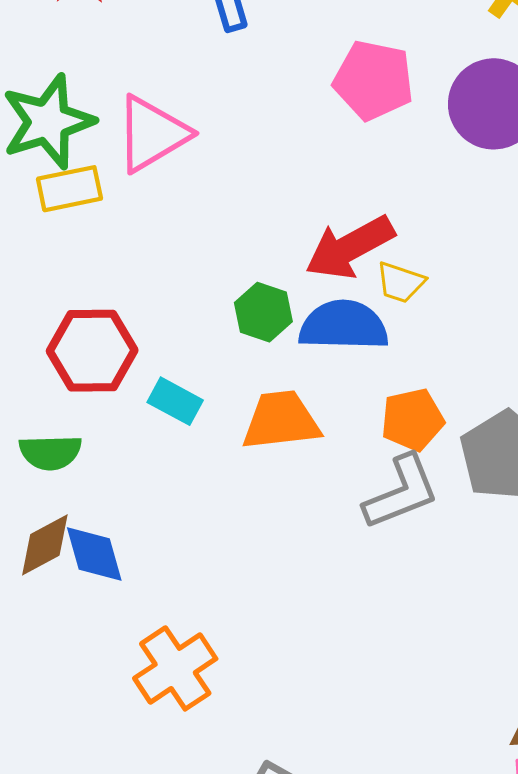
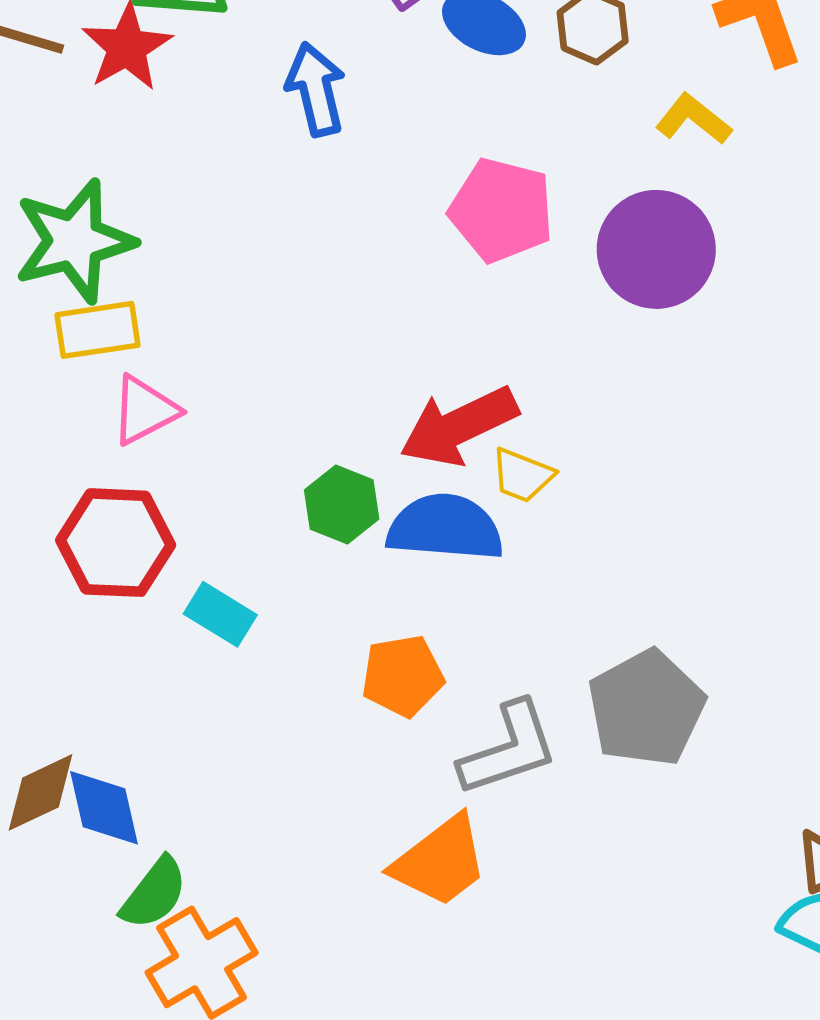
pink triangle: (152, 134) -> (145, 410), moved, size x0.7
orange trapezoid: (281, 420) -> (440, 861), moved, turned 146
orange pentagon: (412, 420) -> (403, 676), moved
green semicircle: (50, 452) -> (154, 893), moved, turned -54

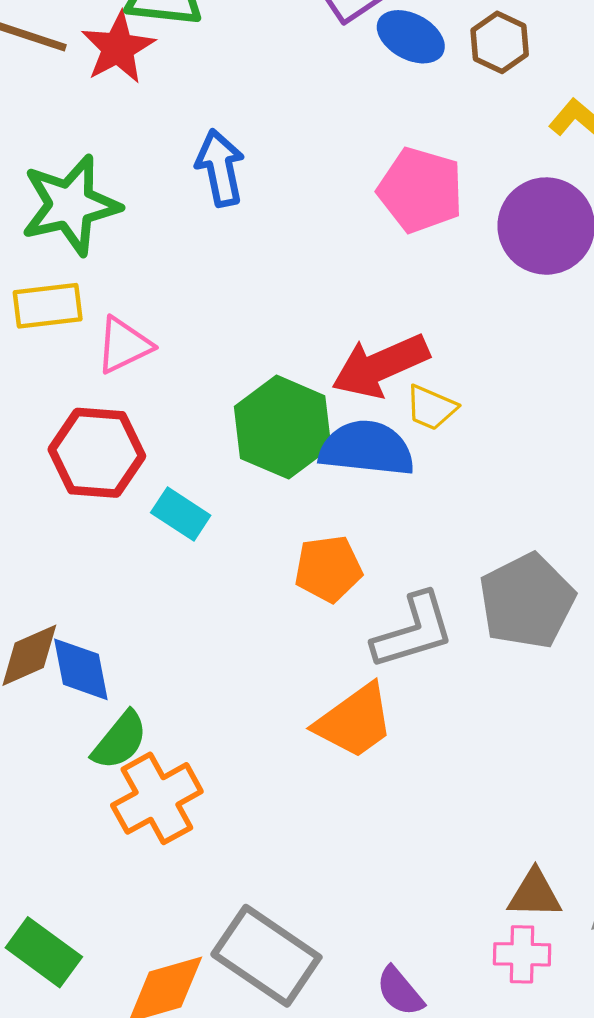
blue arrow: (316, 89) -> (220, 168), moved
yellow rectangle: (98, 330) -> (48, 306), moved
green hexagon: (342, 504) -> (283, 427), size x1.6

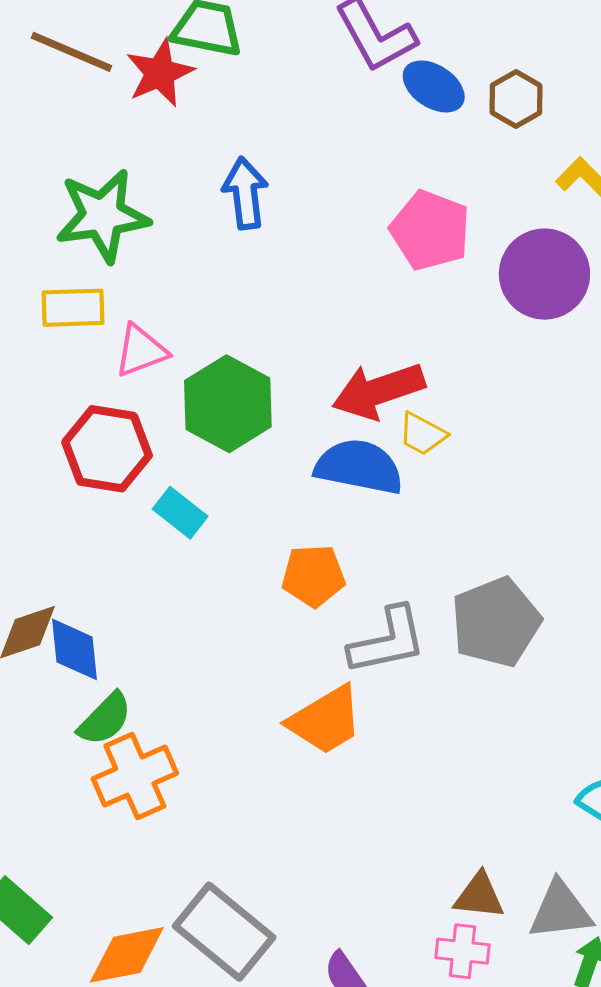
green hexagon: (283, 427) -> (228, 404), moved

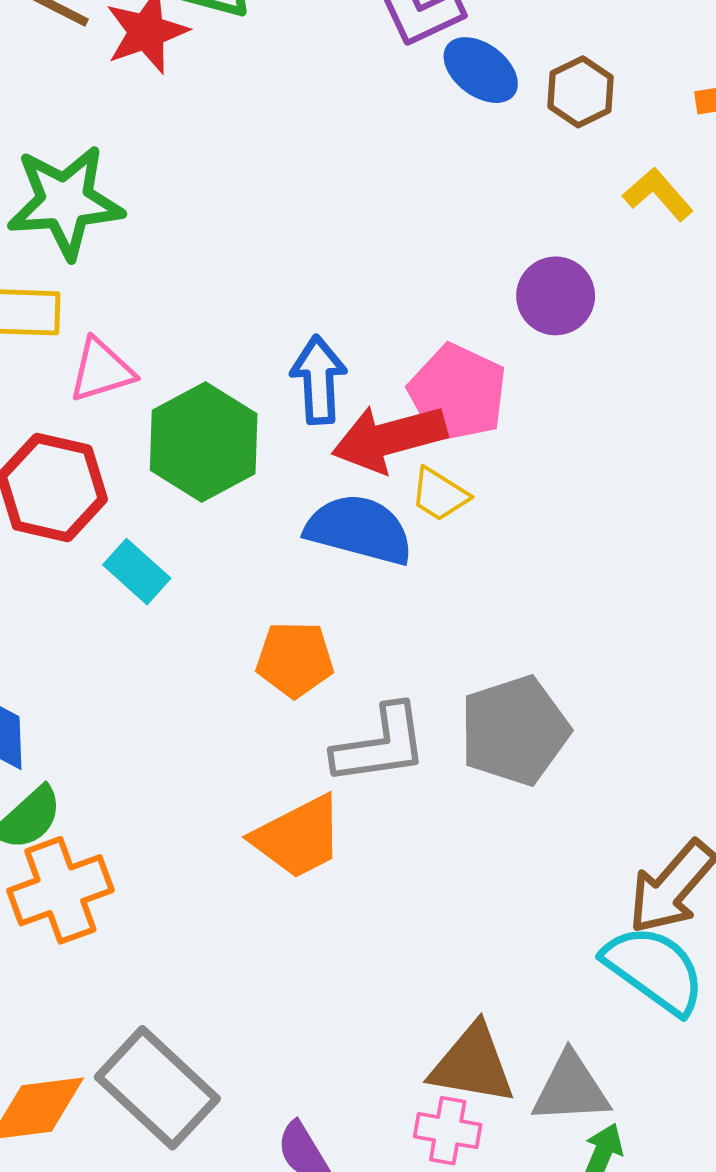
blue arrow: (245, 193) -> (319, 380), moved
pink pentagon: (430, 230) -> (458, 393), moved
purple circle: (544, 274) -> (556, 296), moved, size x0.7
brown triangle: (479, 896) -> (472, 1064), size x1.4

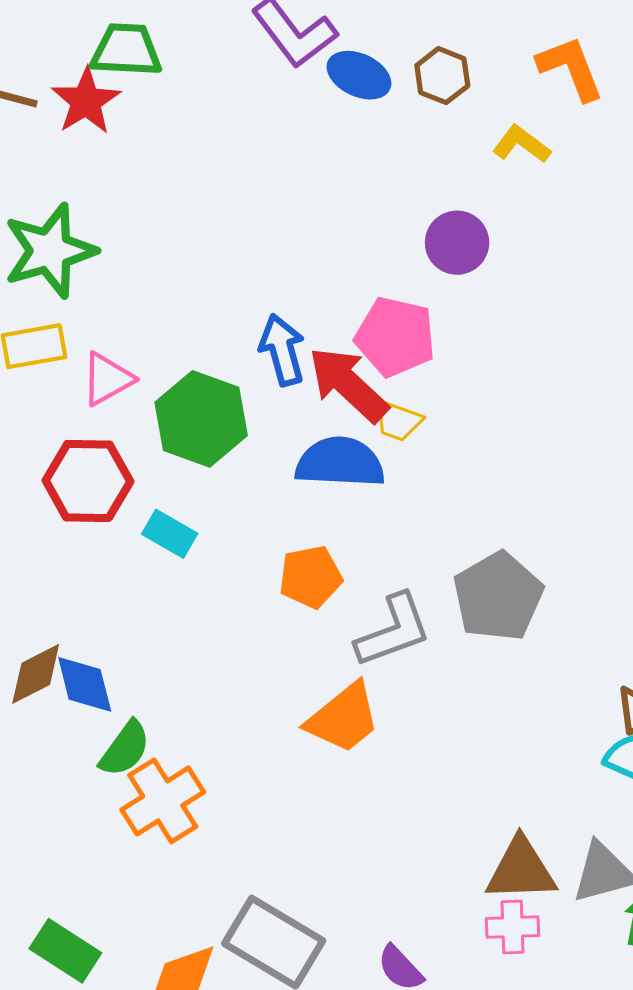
red arrow: (389, 438) -> (348, 384), turned 70

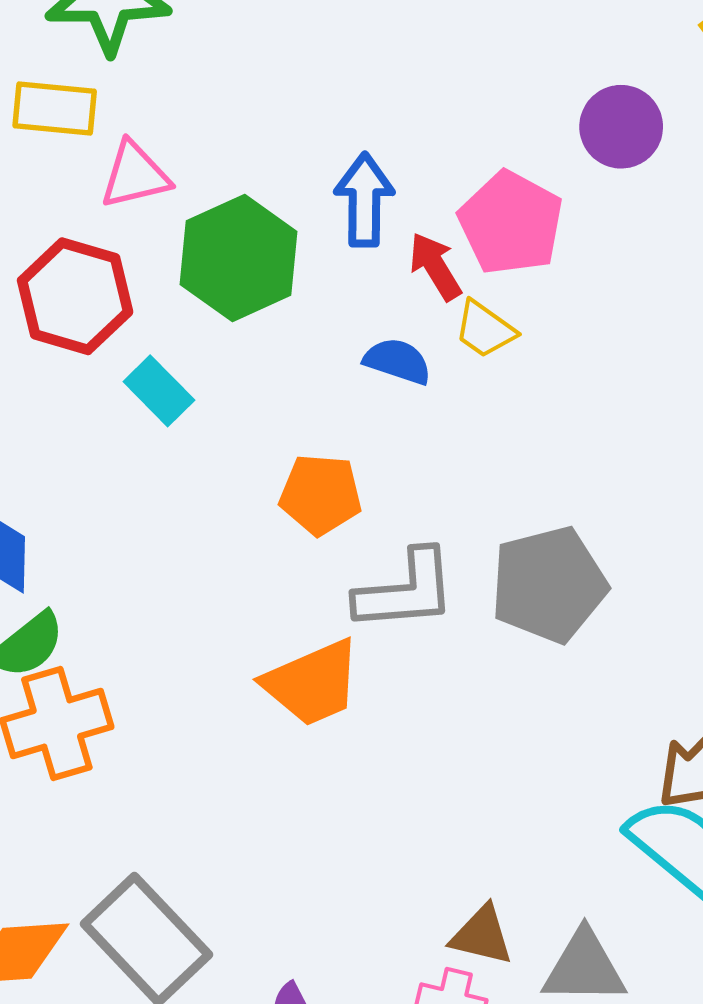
red arrow: (348, 384) -> (435, 266), size x0.6
blue semicircle: (340, 462) -> (398, 361), size x0.6
brown triangle: (521, 870) -> (482, 935), size x0.7

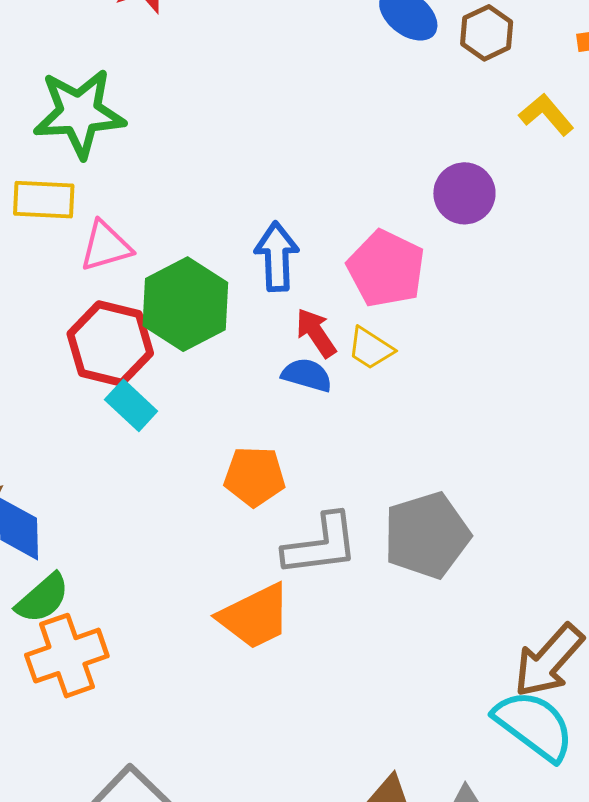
red arrow: (435, 266) -> (316, 333), moved
red hexagon: (75, 296) -> (110, 343), moved

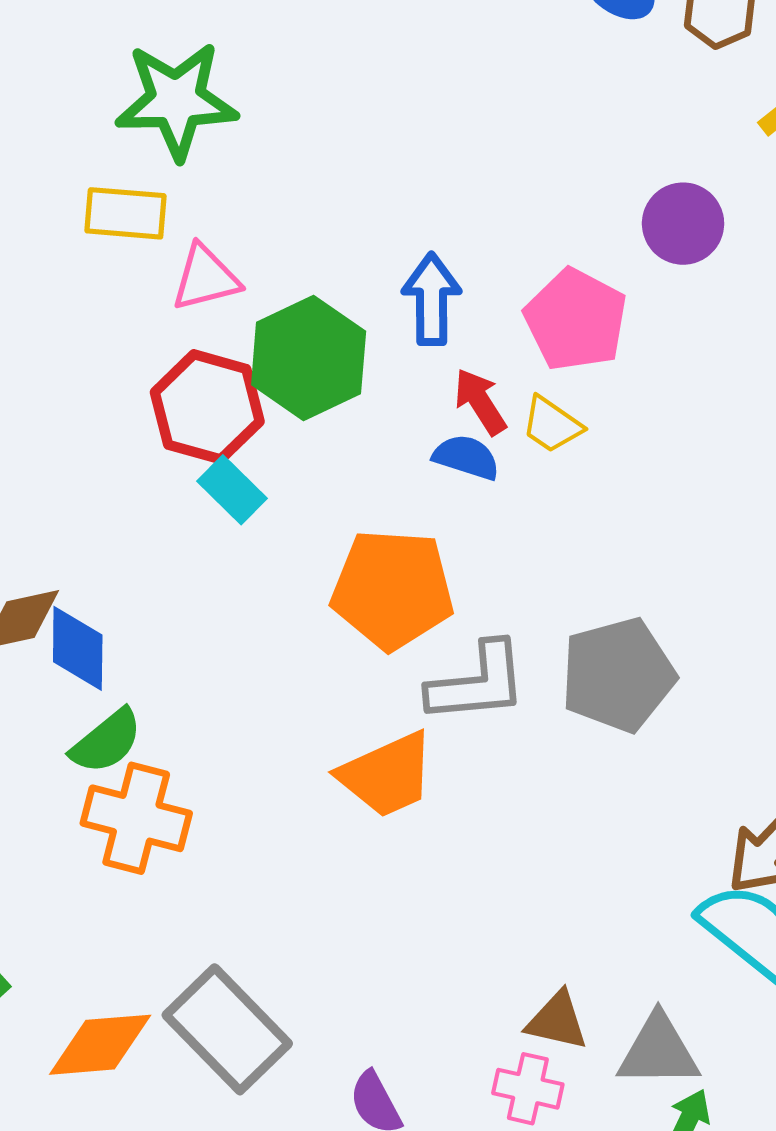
orange pentagon: (254, 477) -> (392, 589), size x1.5
orange cross: (67, 656) -> (136, 818), turned 32

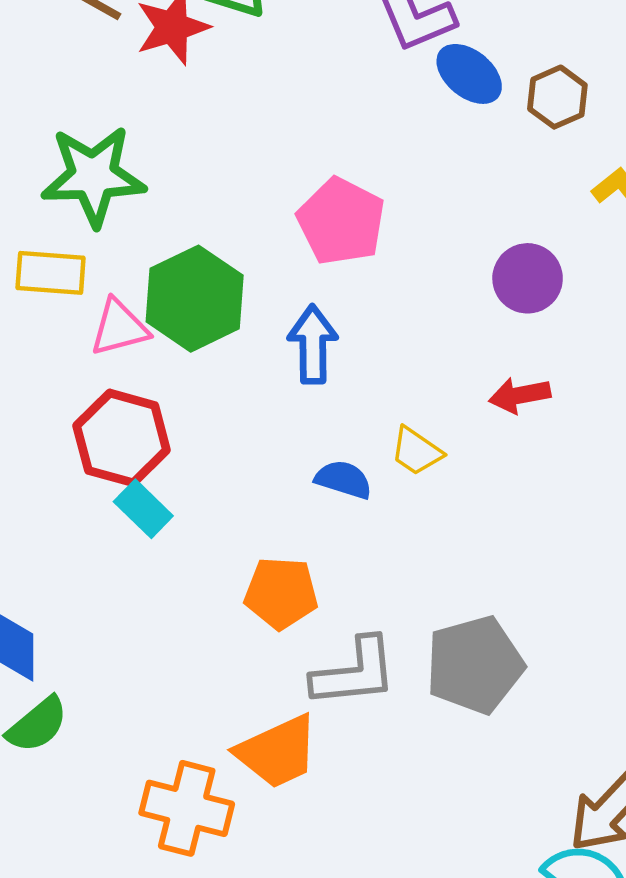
pink pentagon: (576, 320) -> (341, 221), moved
green hexagon: (309, 358) -> (195, 299), moved
red arrow: (480, 402) -> (520, 395), moved, turned -68
orange pentagon: (392, 589) -> (281, 593), size x0.7
orange cross: (136, 818) -> (187, 808), moved

